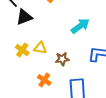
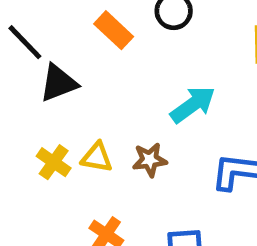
brown star: (62, 59) -> (150, 160), moved

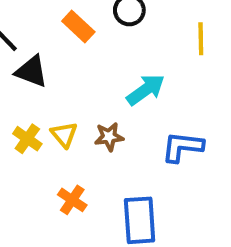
black triangle: (58, 83) -> (31, 71), turned 42
yellow triangle: (97, 157) -> (64, 135), turned 40

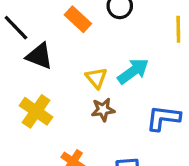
yellow triangle: (64, 135) -> (96, 78), moved
yellow cross: (27, 139) -> (36, 111), size x1.4

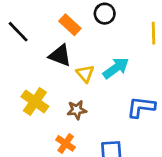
black triangle: (39, 56) -> (60, 55), moved
brown star: (103, 110) -> (77, 110), moved

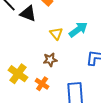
black triangle: (60, 55) -> (28, 13), moved
yellow cross: (35, 102) -> (18, 74), moved

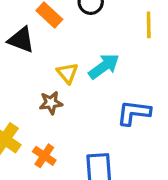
brown star: (50, 60) -> (51, 103), moved

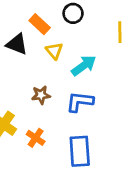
yellow triangle: (67, 73) -> (54, 51), moved
blue L-shape: (134, 113) -> (80, 102), moved

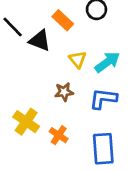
yellow triangle: (54, 51) -> (78, 59), moved

